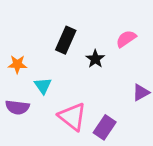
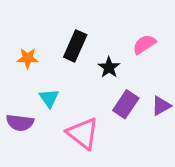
orange star: (17, 64) -> (28, 58), moved
purple rectangle: (105, 127) -> (126, 104), moved

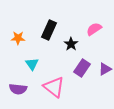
purple semicircle: (20, 123) -> (18, 89), moved

